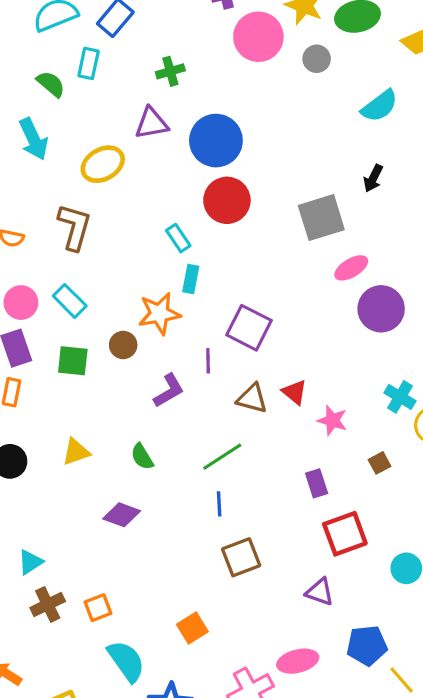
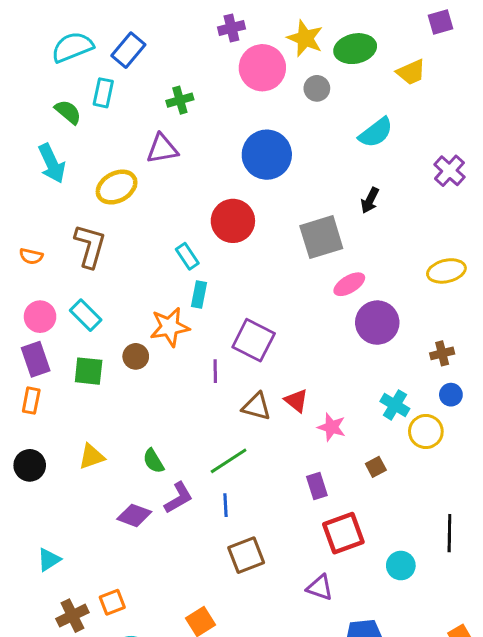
blue circle: (216, 141) -> (267, 155), moved
purple L-shape: (169, 391) -> (178, 498), moved
brown cross: (48, 604) -> (72, 616), moved

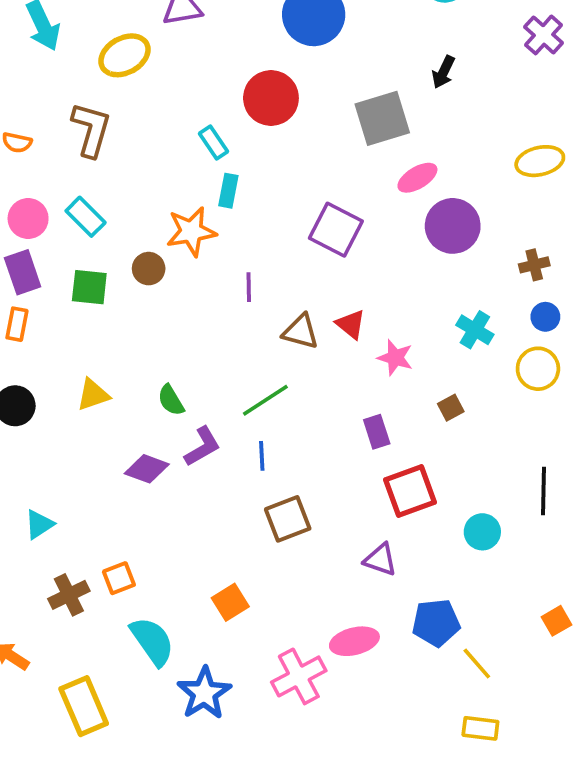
purple square: (254, 340) -> (336, 230), moved
yellow circle: (426, 432) -> (538, 369), moved

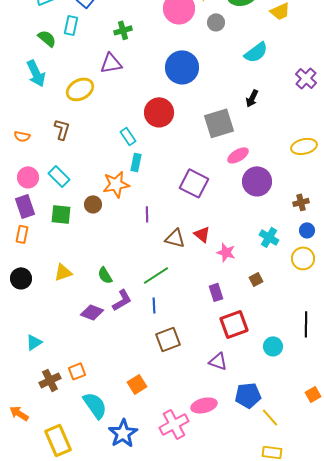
brown L-shape: (91, 130) -> (62, 129), size x0.7

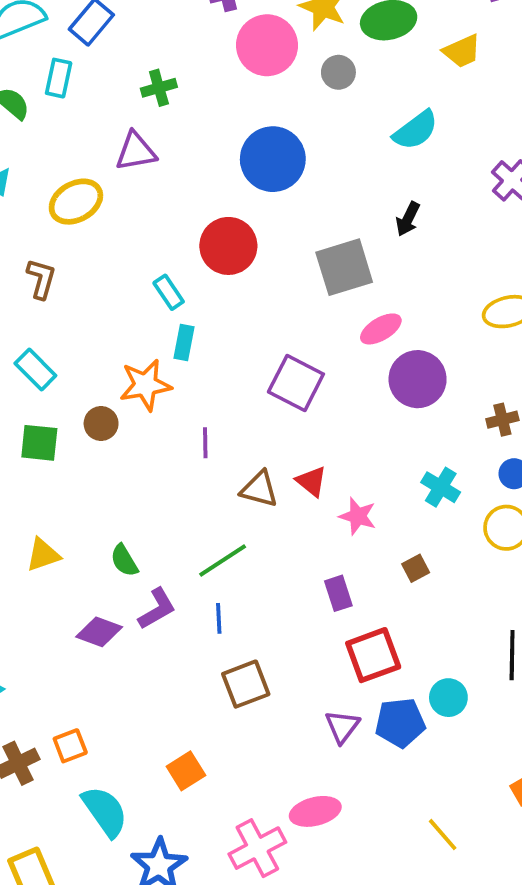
purple triangle: (218, 361) -> (342, 727), turned 48
blue pentagon: (248, 395) -> (400, 723), moved

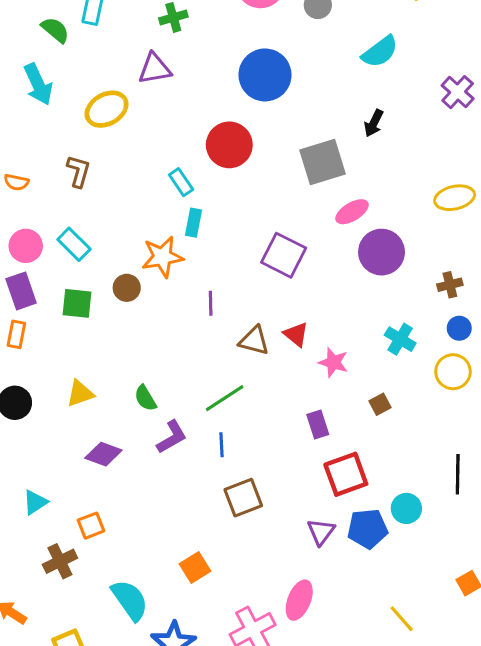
purple diamond: (99, 632) -> (103, 454), moved
orange square: (70, 746) -> (91, 526), moved
pink ellipse: (315, 811) -> (299, 600), turned -54

